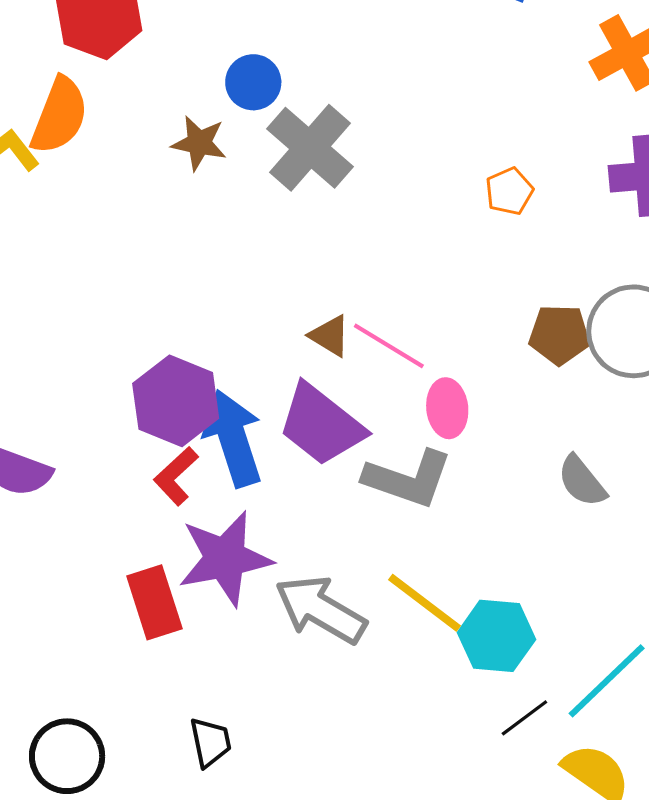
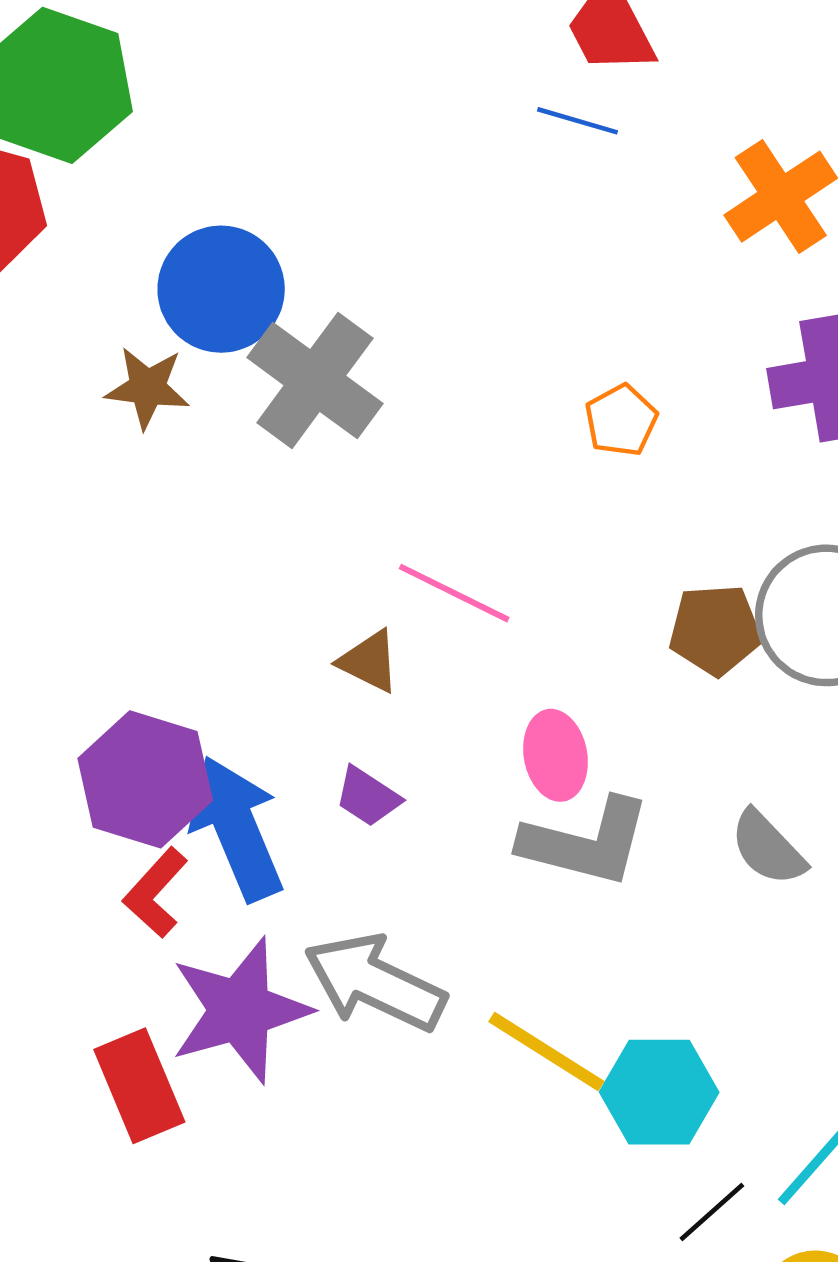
blue circle: (253, 82) -> (221, 289), size x1.5
pink line: (389, 346) -> (454, 593), moved
purple trapezoid: (321, 425) -> (368, 797), size x0.5
gray L-shape: (408, 479) -> (586, 842), moved
gray arrow: (321, 609) -> (375, 983), moved

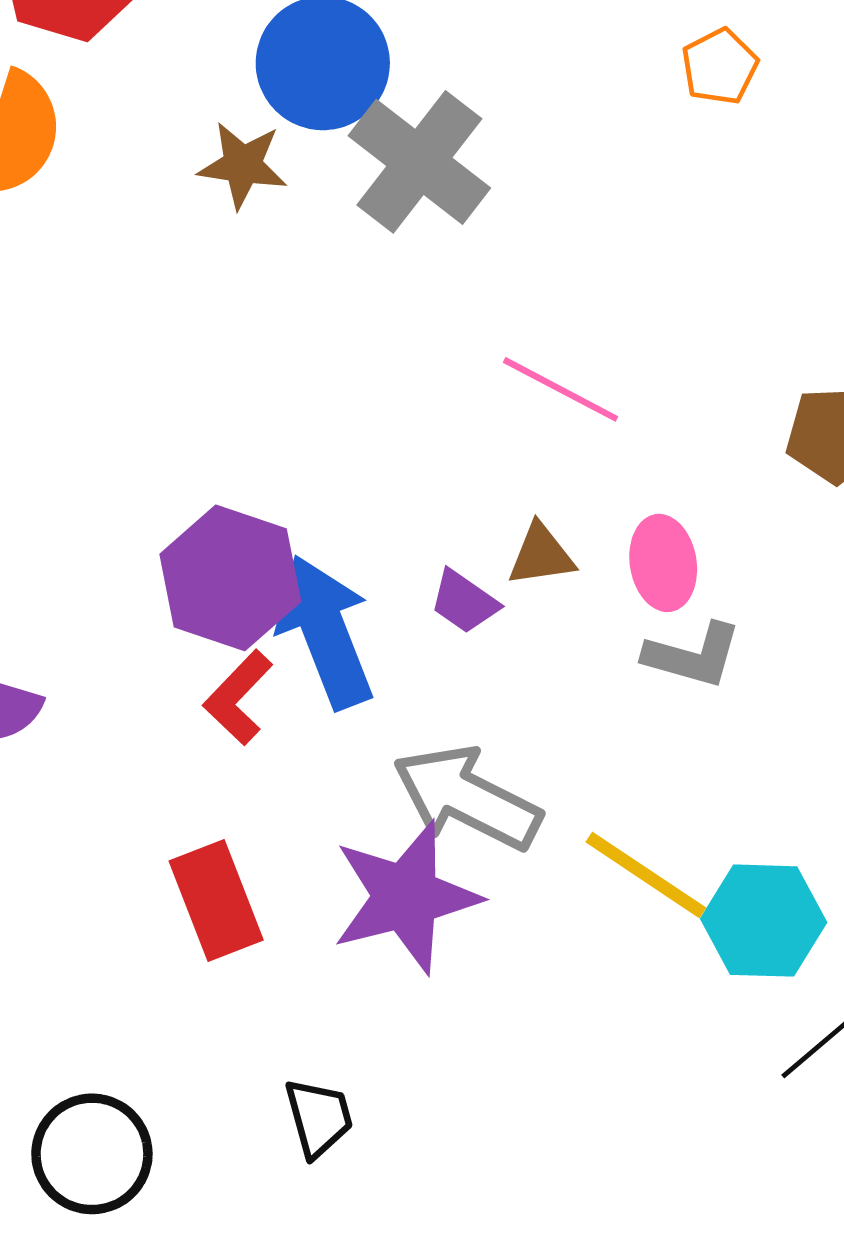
orange pentagon: (621, 420) -> (720, 67), moved
brown triangle: (369, 661) -> (541, 555), moved, turned -36
gray L-shape: (586, 842) -> (693, 655), size x0.7
purple star: (240, 1010) -> (406, 897), moved

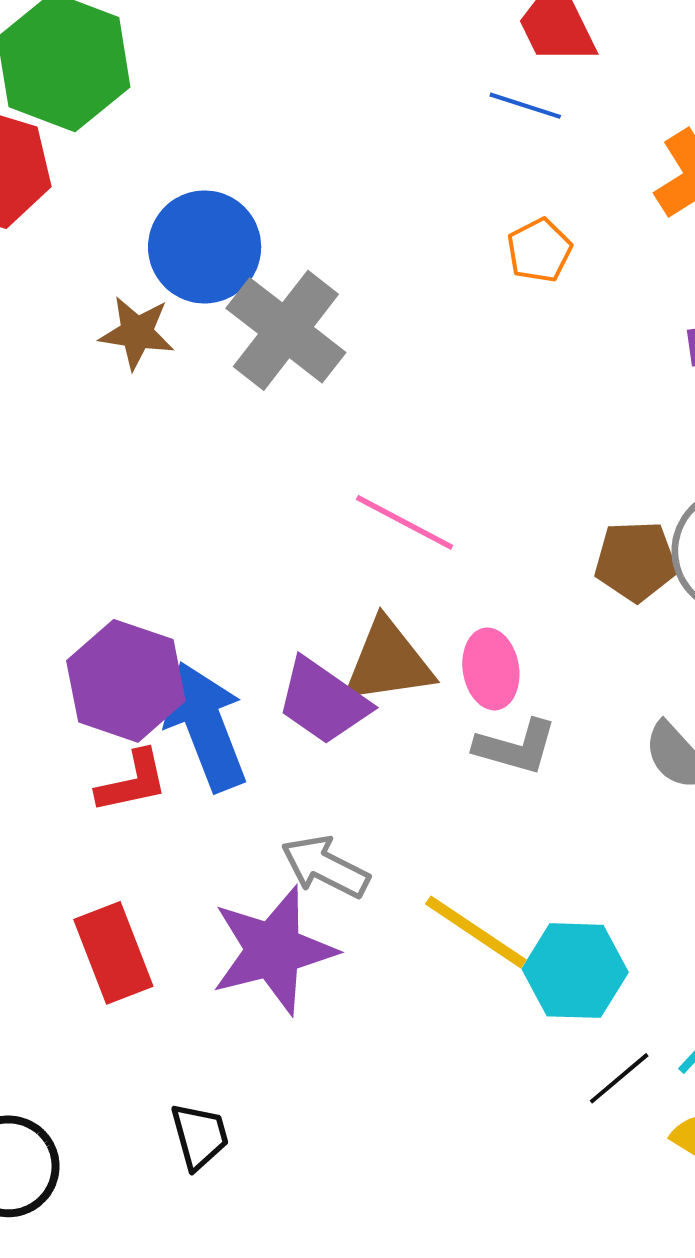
brown triangle: (541, 555) -> (388, 662), size x1.6
purple trapezoid: (464, 602) -> (323, 701), size x1.6
red L-shape: (238, 698) -> (132, 782), turned -146
gray arrow: (467, 798) -> (325, 867), size x0.7

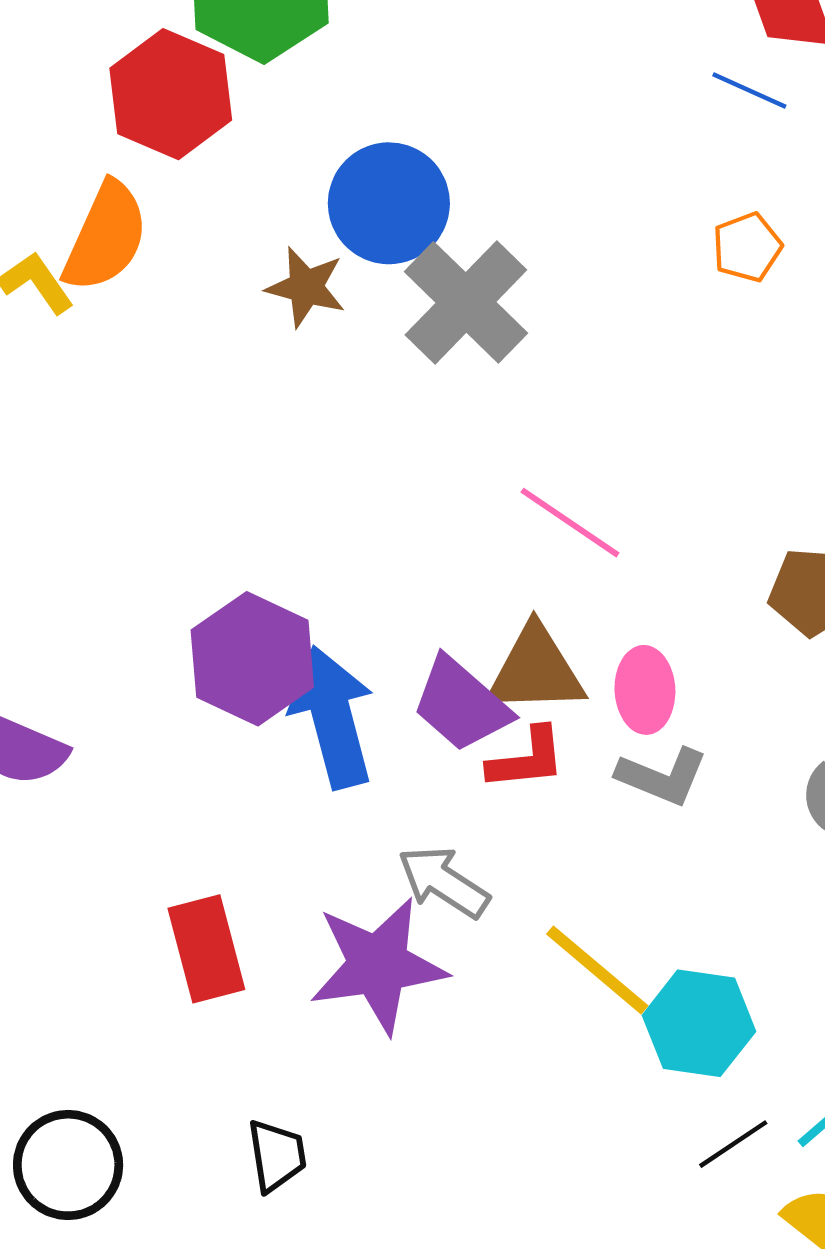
red L-shape: (132, 782) -> (527, 759), moved

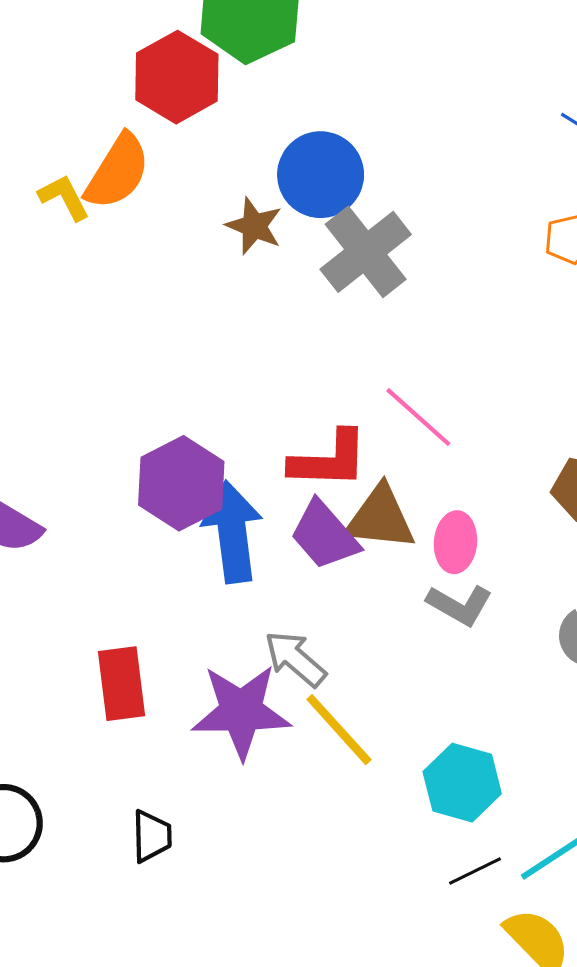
red L-shape: (527, 759) -> (329, 460), moved, size x1.4
yellow line: (597, 970) -> (339, 730), moved

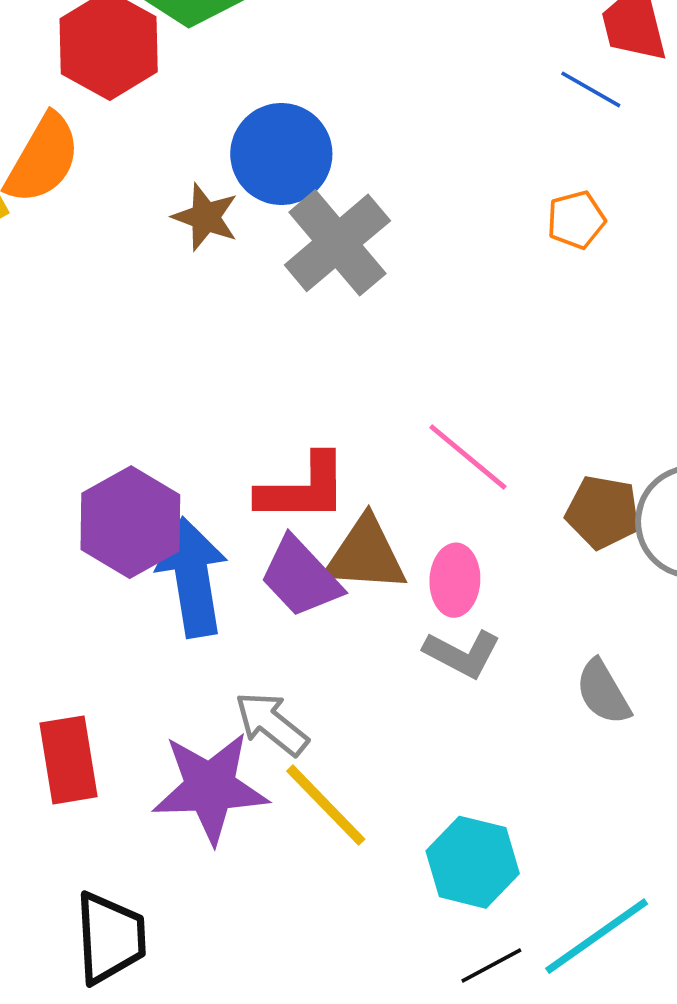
pink line: (418, 417) -> (468, 457), moved
black trapezoid: (152, 836) -> (110, 938), size x1.5

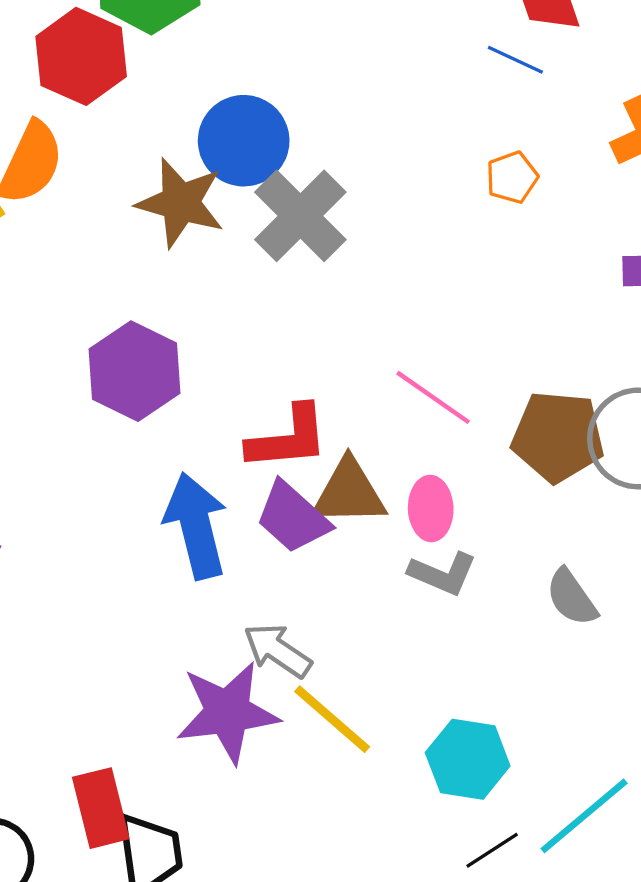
brown star: (205, 217) -> (181, 203), size x1.5
brown pentagon: (603, 512) -> (558, 437), size x1.4
purple hexagon: (130, 522) -> (134, 371), moved
red rectangle: (68, 760) -> (101, 808), moved

